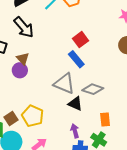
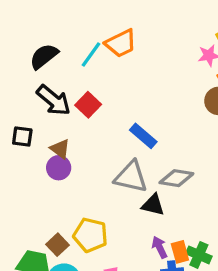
red square: (81, 40) -> (88, 105), moved
orange rectangle: (105, 120) -> (180, 252), moved

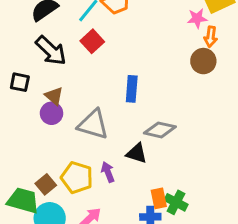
red square: (88, 105) -> (92, 41), moved
blue rectangle: (143, 136) -> (132, 89), turned 50
gray triangle: (131, 177) -> (93, 124), moved
purple arrow: (160, 247) -> (108, 172), moved

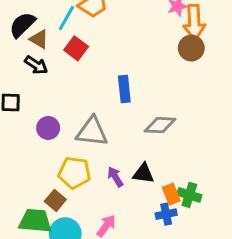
orange arrow: (211, 37) -> (194, 22), size x1.6
black arrow: (51, 51) -> (36, 65), size x0.7
brown triangle: (54, 96) -> (39, 39), moved
black triangle: (137, 153) -> (143, 173), moved
yellow pentagon: (77, 177) -> (74, 173), moved

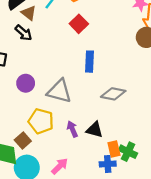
red square: (76, 48) -> (79, 24), moved

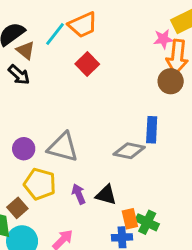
blue rectangle: (89, 62) -> (152, 130), moved
purple circle: (26, 83) -> (24, 149), moved

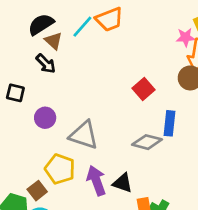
red square: (87, 64) -> (143, 89), moved
purple circle: (24, 149) -> (45, 118), moved
purple arrow: (79, 194) -> (96, 181), size x1.5

